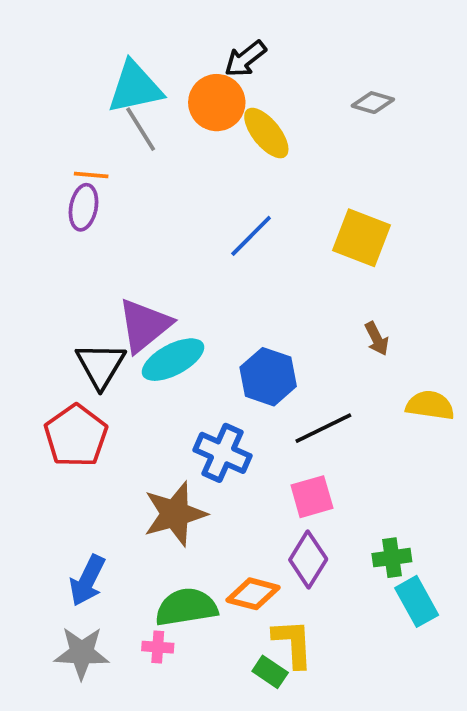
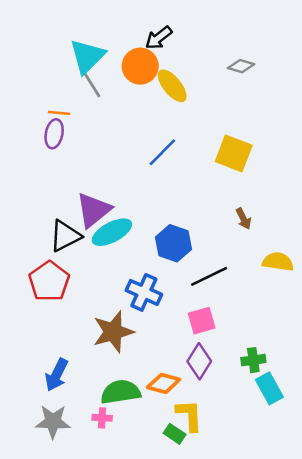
cyan triangle: (135, 87) -> (87, 56), turned -33
black triangle: (101, 365) -> (65, 236), turned 32

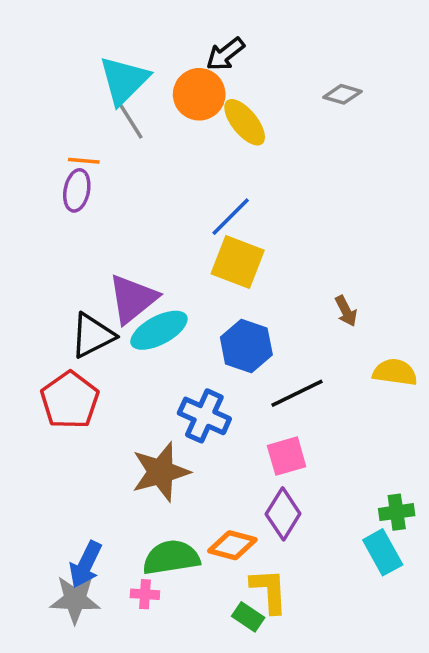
yellow square: (234, 153) -> (238, 262), moved
green cross: (253, 360) -> (397, 512), moved
blue arrow: (57, 375) -> (86, 565), moved

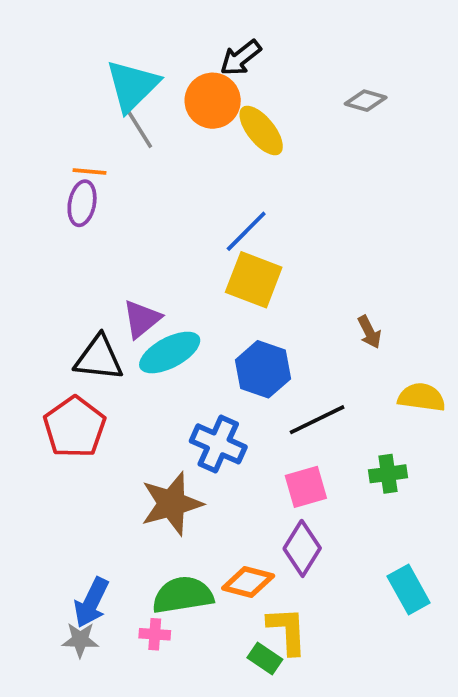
purple triangle: (133, 299) -> (142, 319), size x0.7
black triangle: (93, 336) -> (99, 358), turned 33
green cross: (397, 512) -> (388, 474), moved
gray star: (75, 599) -> (80, 640), size x0.7

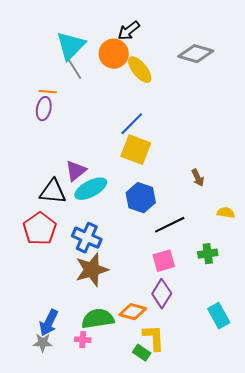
gray diamond: (366, 101) -> (196, 54), size x1.6
yellow semicircle: (422, 397) -> (226, 213), size x0.7
blue cross: (218, 444) -> (87, 238), moved

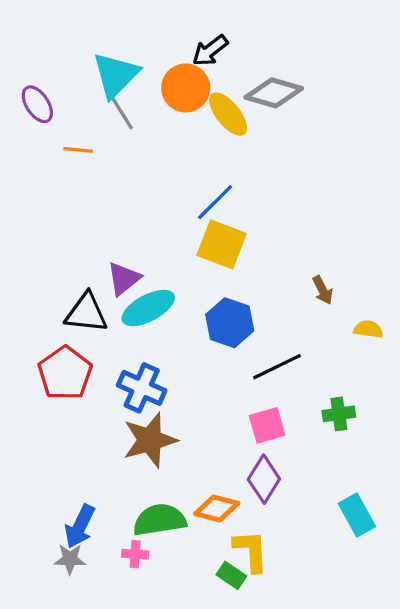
gray diamond: (196, 54) -> (274, 93), moved
purple ellipse: (44, 109) -> (37, 104), moved, turned -45
yellow semicircle: (226, 213) -> (368, 329), moved

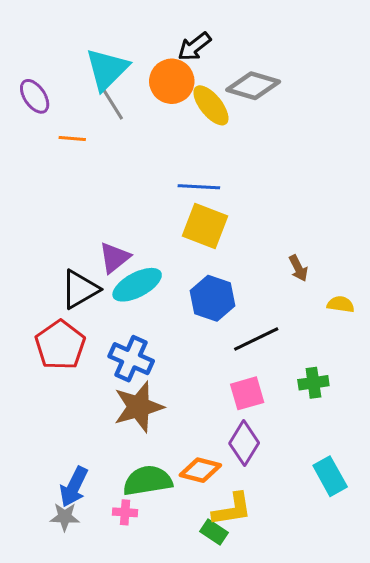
blue line: (215, 202) -> (199, 187), turned 48
black triangle: (86, 313) -> (80, 289), turned -36
yellow L-shape: (251, 551) -> (232, 509), turned 84

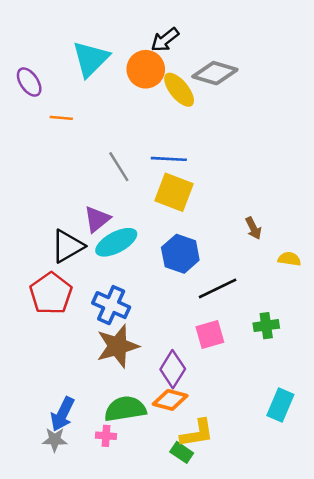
gray line: (111, 102) -> (119, 167), moved
purple diamond: (244, 443) -> (173, 369), moved
cyan rectangle: (330, 476) -> (280, 405), turned 52

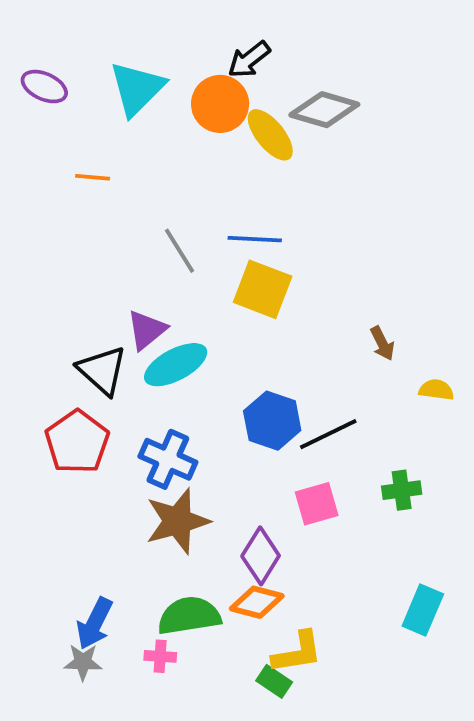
purple ellipse: (29, 82) -> (44, 87), moved, turned -32
black triangle: (68, 246) -> (102, 370), turned -48
blue hexagon: (180, 254) -> (272, 421), moved

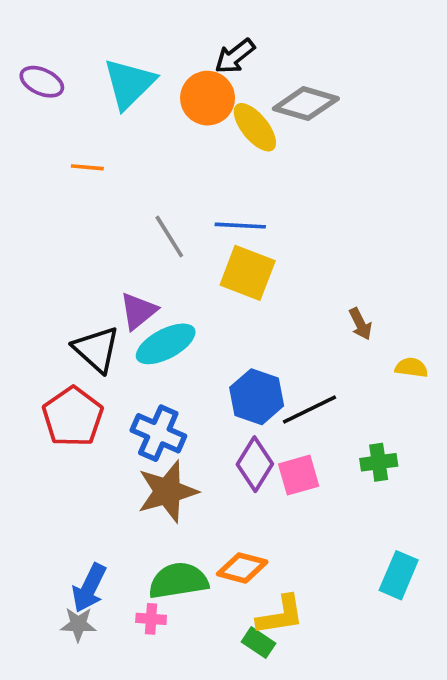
purple diamond: (261, 556) -> (255, 464), moved

